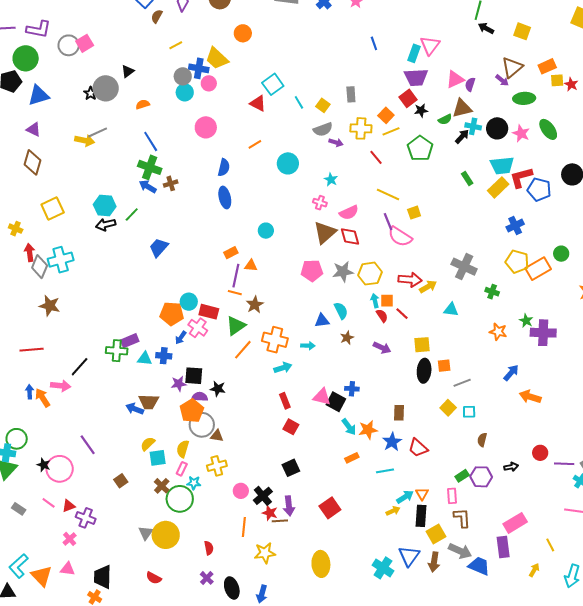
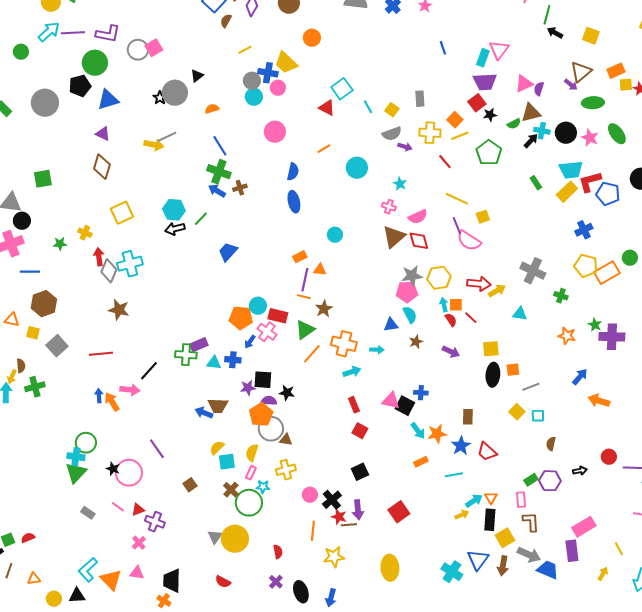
pink pentagon: (312, 271) -> (407, 292), moved

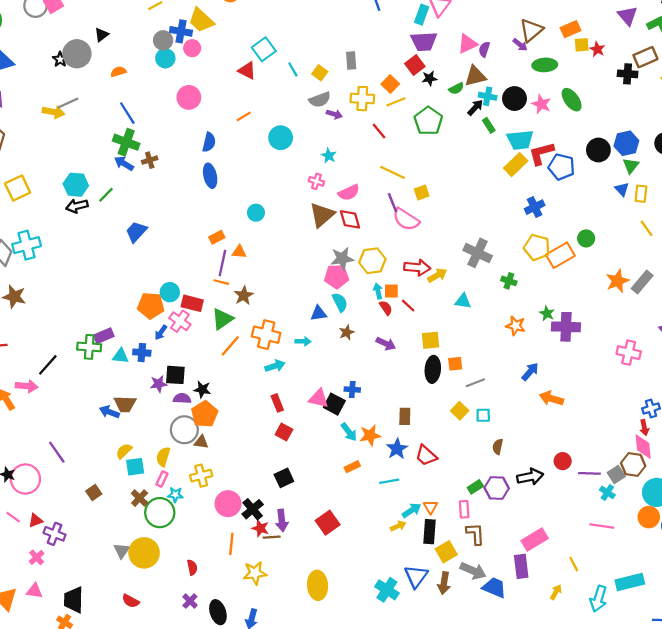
green rectangle: (536, 183) -> (489, 125), moved
orange pentagon: (261, 415) -> (204, 414), moved
black arrow: (580, 471) -> (530, 477), size x1.6
pink circle: (310, 495) -> (228, 504), size x1.5

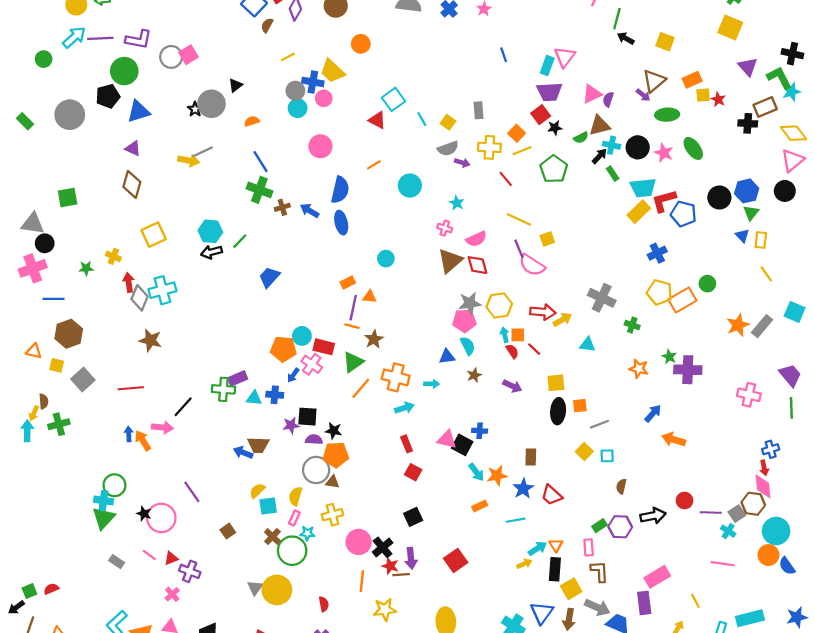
blue semicircle: (209, 142) -> (340, 190), size x1.4
blue arrow: (124, 163) -> (310, 211), moved
orange pentagon: (204, 414) -> (336, 455), turned 30

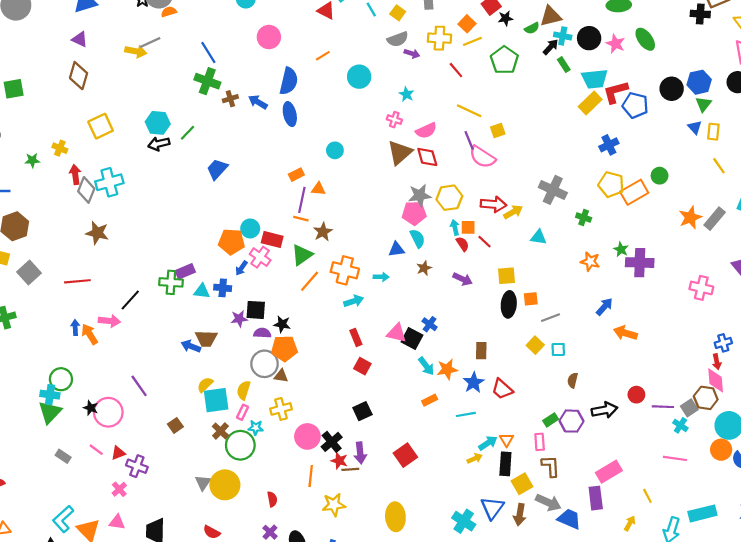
orange semicircle: (252, 121) -> (169, 12), moved
blue cross: (480, 431) -> (430, 324), turned 32
cyan square: (268, 506) -> (216, 400), size x1.4

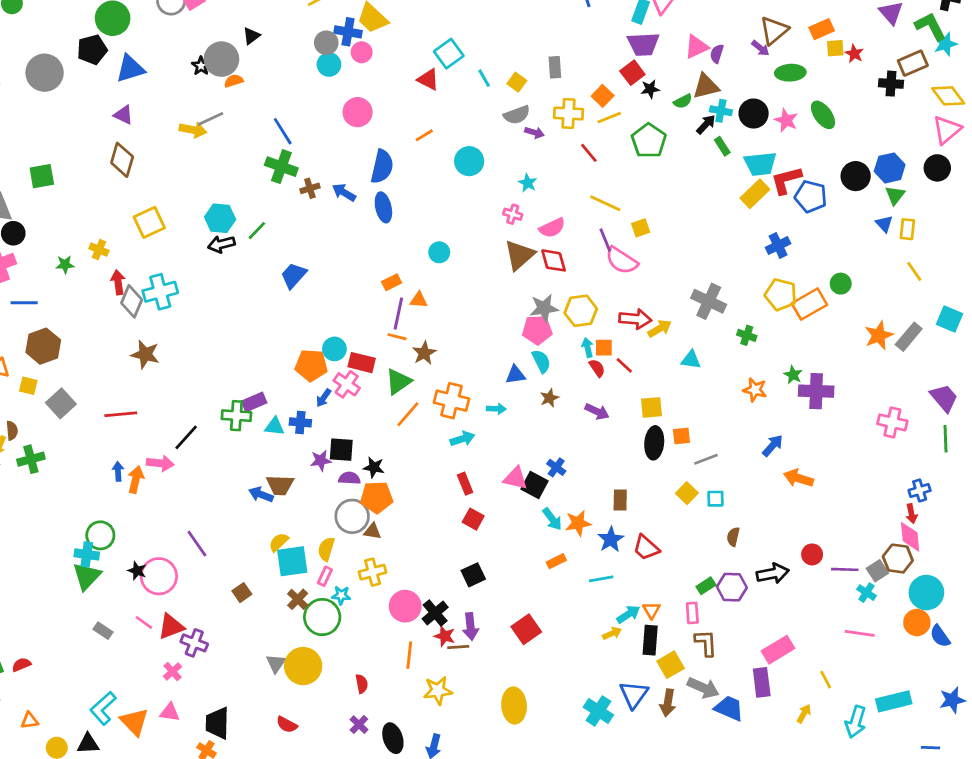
orange arrow: (90, 334) -> (136, 480), turned 45
red triangle: (118, 453) -> (171, 627), size x1.5

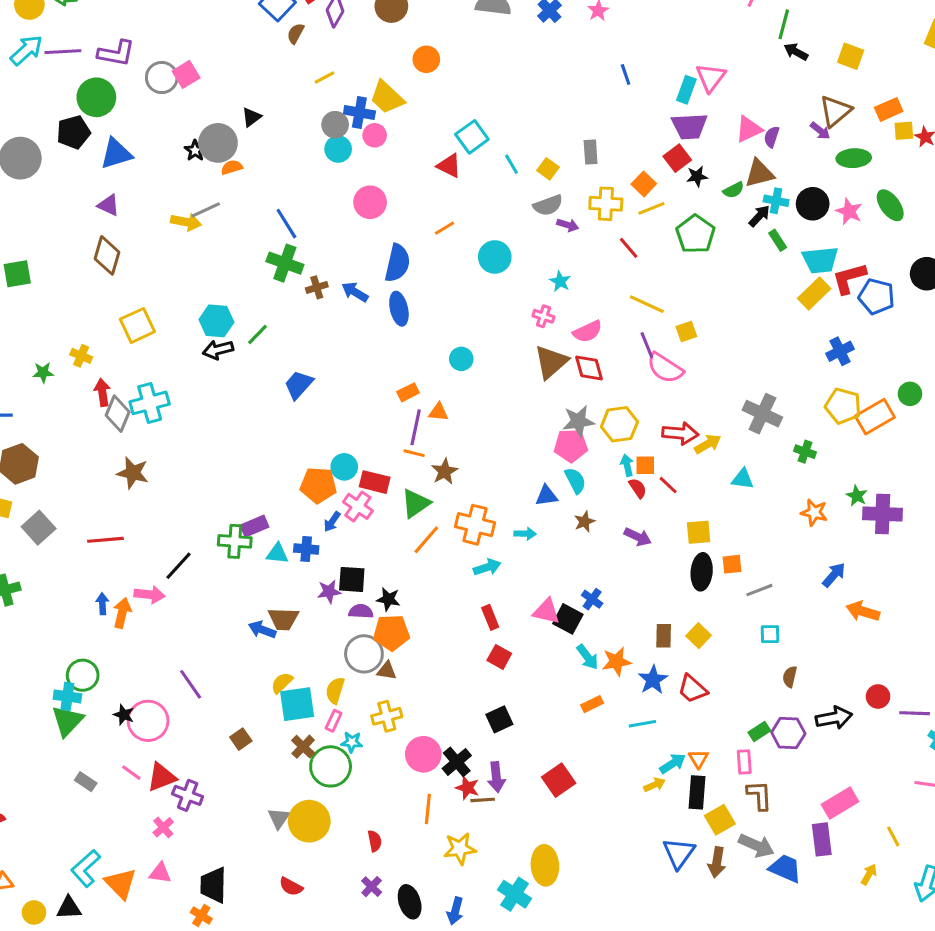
yellow square: (687, 493) -> (699, 636), moved
cyan cross: (598, 711) -> (515, 894), moved

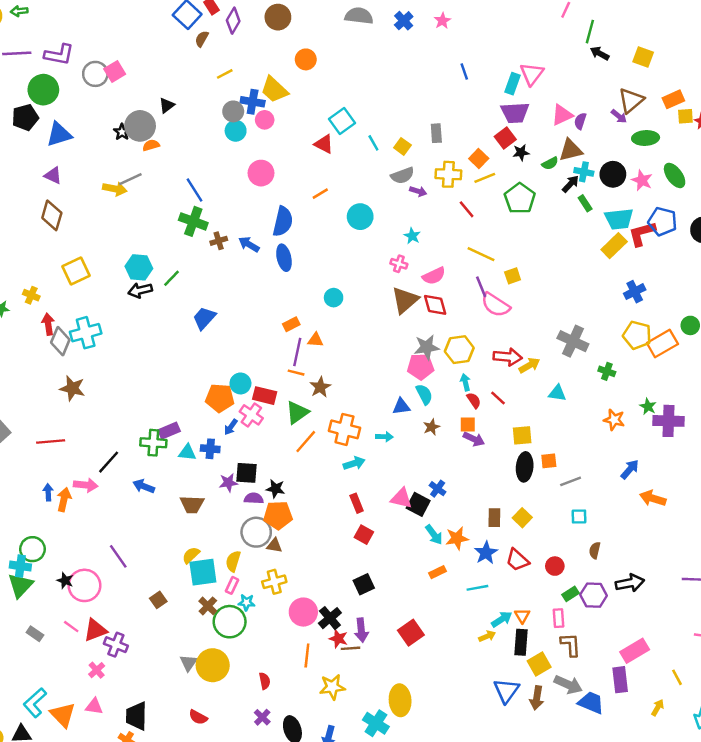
blue pentagon: (876, 297) -> (662, 221), moved
orange square: (645, 465) -> (468, 425), moved
blue arrow: (262, 630) -> (144, 486), moved
red circle: (878, 696) -> (555, 566), moved

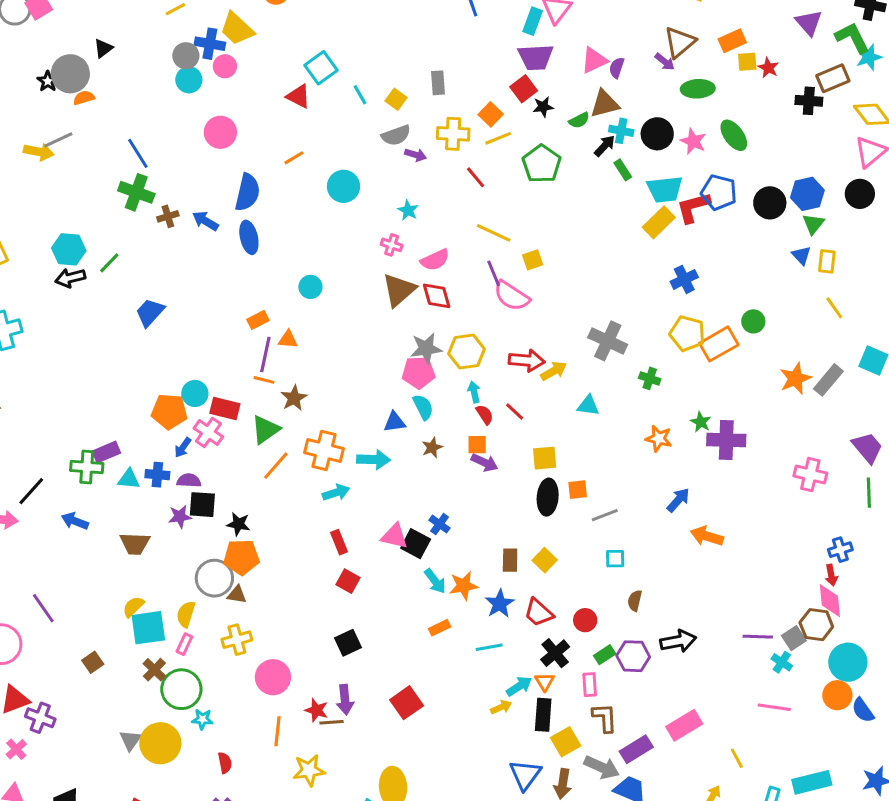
cyan arrow: (384, 437) -> (374, 460), size x1.5
purple semicircle: (254, 498) -> (189, 481), moved
cyan star: (246, 602) -> (202, 719), moved
black cross: (330, 618) -> (555, 653), moved
purple rectangle: (620, 680) -> (636, 749), moved, turned 65

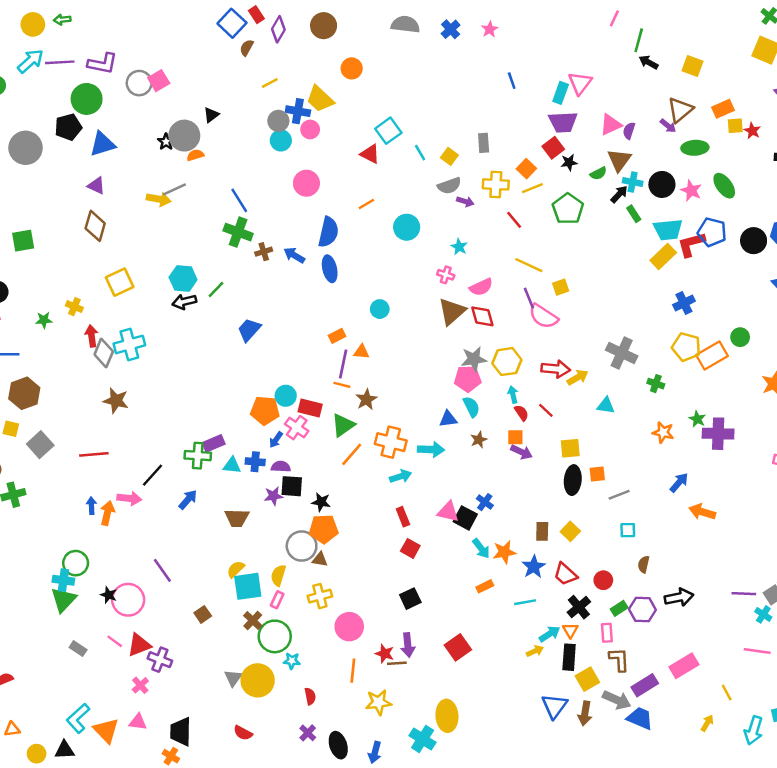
brown triangle: (605, 104) -> (619, 160), turned -40
blue arrow: (75, 521) -> (188, 500), turned 110

